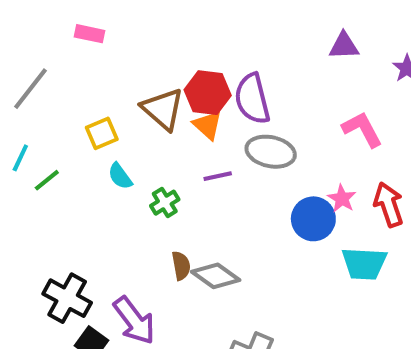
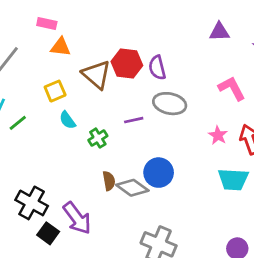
purple semicircle: (252, 99) -> (157, 68), size x0.7
orange triangle: (208, 125) -> (61, 47), moved, turned -35
blue circle: (313, 219) -> (159, 173), moved

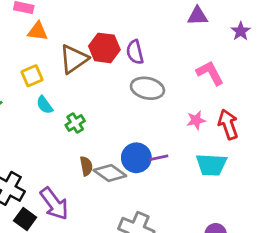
brown triangle: (96, 75) -> (74, 59), turned 44
purple line: (134, 120) -> (159, 158), moved
pink star: (218, 135) -> (196, 120), turned 30

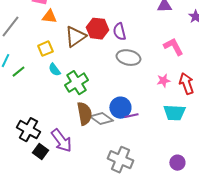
green cross: (75, 123) -> (76, 83), size x1.6
purple line: (159, 158) -> (131, 116), moved
brown semicircle: (86, 166) -> (84, 114), size x1.6

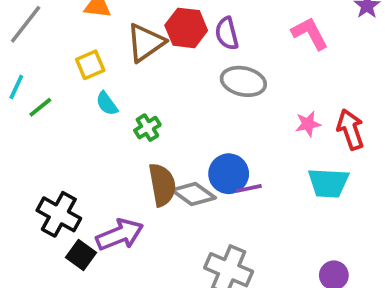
pink L-shape: (173, 47) -> (310, 33), moved
green cross: (76, 83) -> (147, 128), size x0.6
purple arrow: (61, 141) -> (120, 235), turned -75

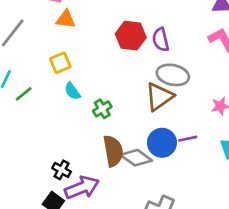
brown triangle: (146, 43) -> (159, 97), moved
purple line: (249, 188) -> (188, 139), moved
black cross: (59, 214) -> (62, 170), moved, size x0.6

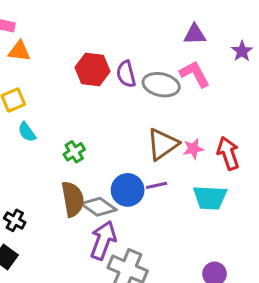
gray ellipse: (173, 75) -> (161, 85), moved
brown triangle: (159, 97) -> (163, 144), moved
green cross: (102, 109) -> (74, 152), moved
purple arrow: (82, 188) -> (103, 240), moved, turned -48

